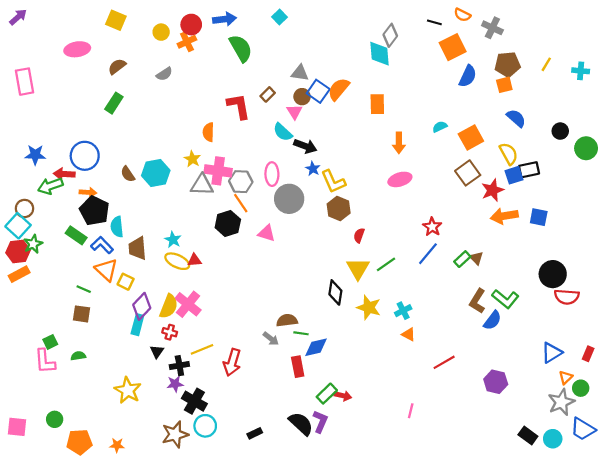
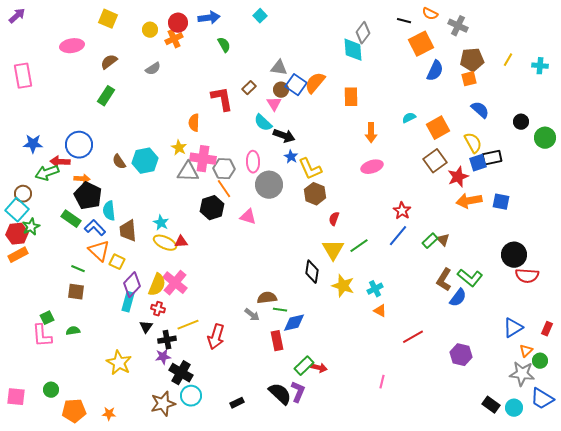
green semicircle: (241, 48) -> (224, 45), size x0.6
gray star: (561, 402) -> (522, 374), turned 30

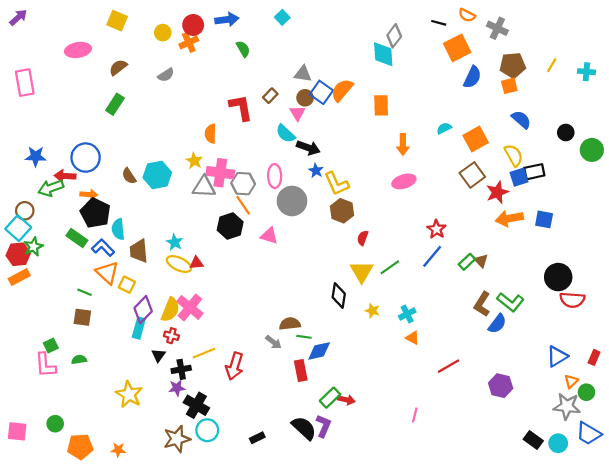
yellow star: (343, 286) -> (372, 311), size x0.6

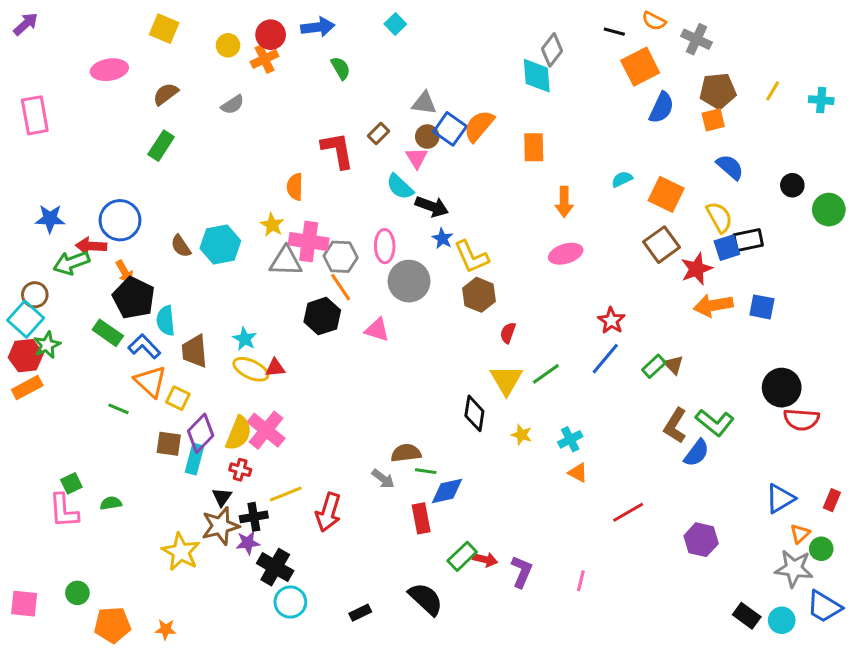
orange square: (476, 139) -> (666, 194), turned -35
orange arrow: (89, 194) -> (125, 272), turned 56
brown square: (82, 317) -> (169, 444), moved
purple L-shape: (324, 426) -> (522, 572), moved
brown star: (177, 439) -> (220, 526), moved

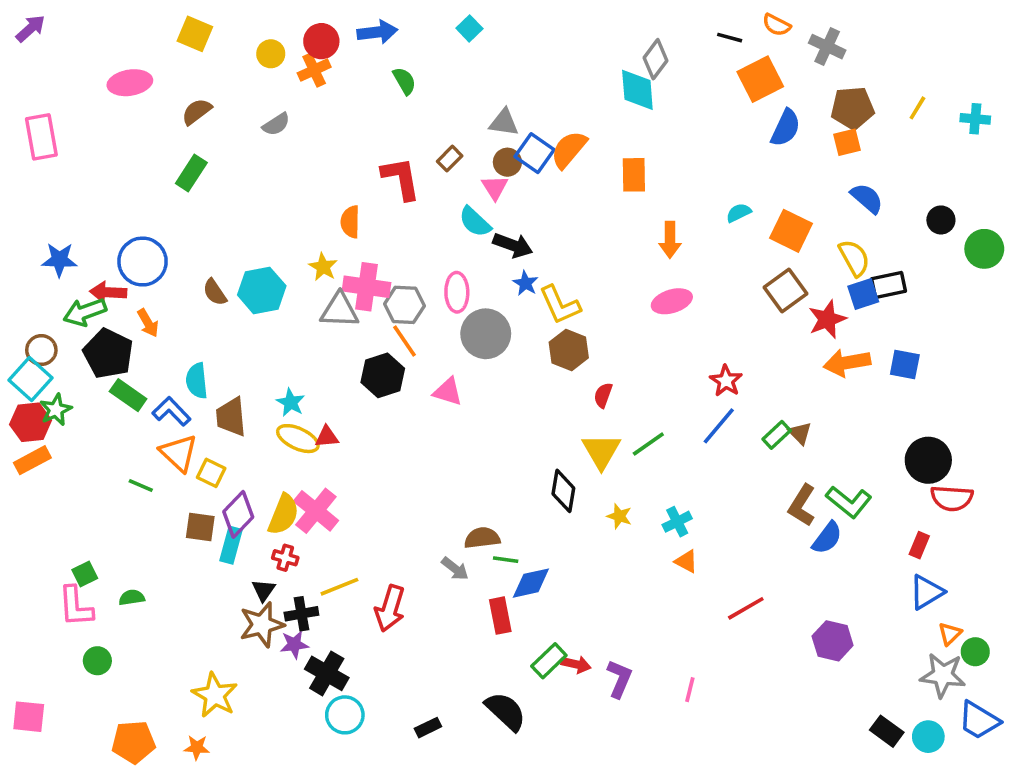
black pentagon: (134, 298) -> (108, 354), moved
red rectangle: (832, 500) -> (919, 545), moved
yellow star: (181, 552) -> (215, 695), moved
green circle: (77, 593) -> (97, 661), moved

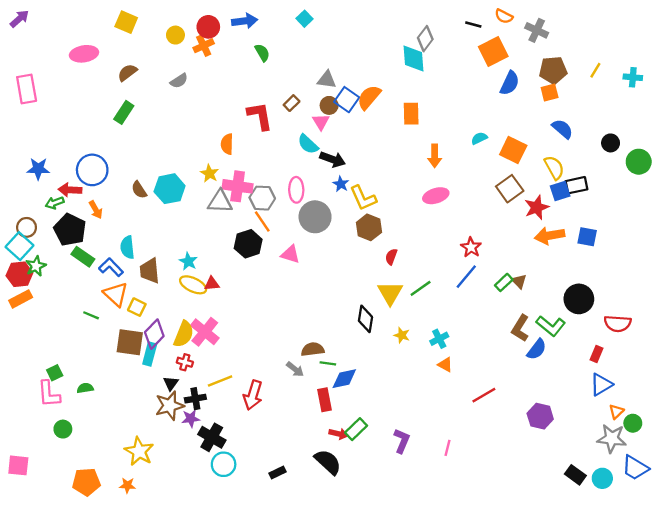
green arrow: (85, 312) -> (55, 203), size x0.7
black circle: (928, 460) -> (579, 299), moved
brown square: (200, 527) -> (130, 342), size x1.4
red arrow: (576, 664) -> (338, 434), moved

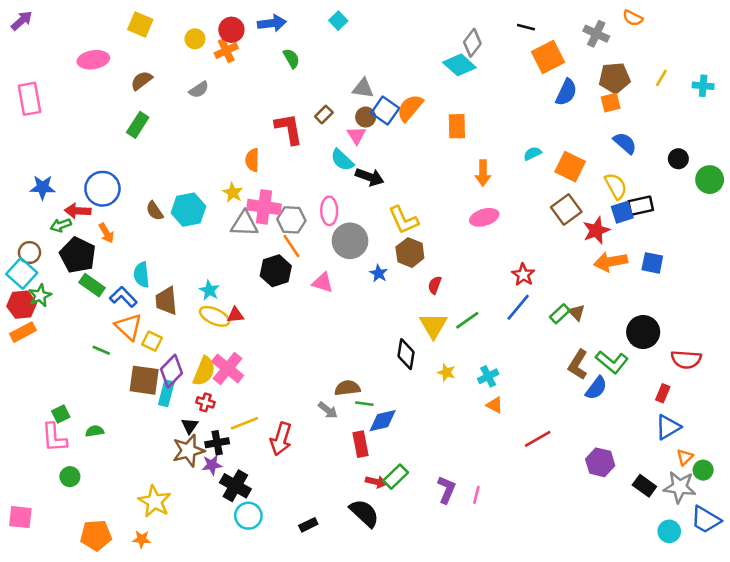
orange semicircle: (504, 16) -> (633, 18), moved
cyan diamond: (414, 59) -> (459, 65), turned -44
blue star: (341, 184) -> (379, 273), moved
pink line: (448, 448) -> (476, 495), moved
black rectangle: (575, 475) -> (644, 486), moved

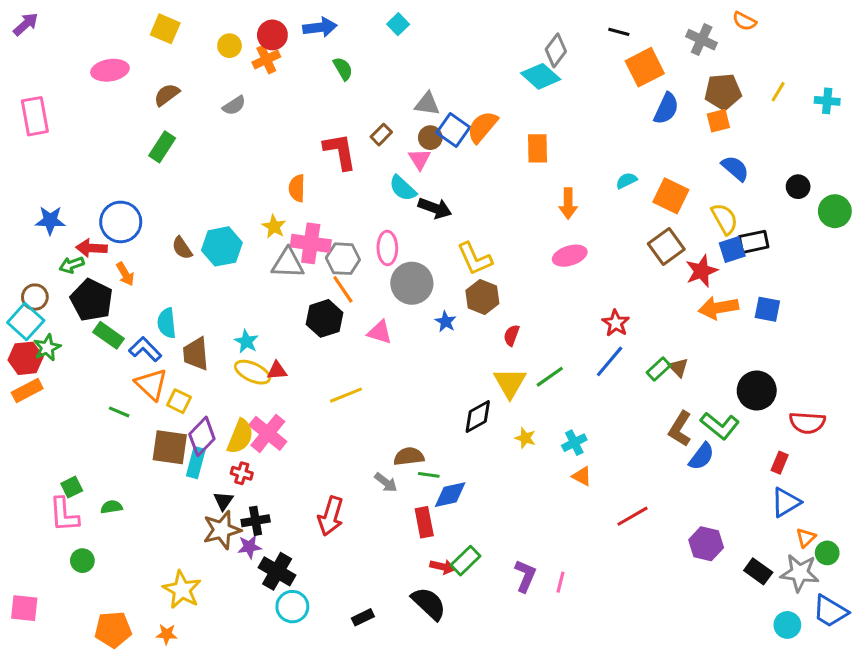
black diamond: (406, 354) -> (478, 417), turned 52
yellow line: (244, 423) -> (346, 395), moved

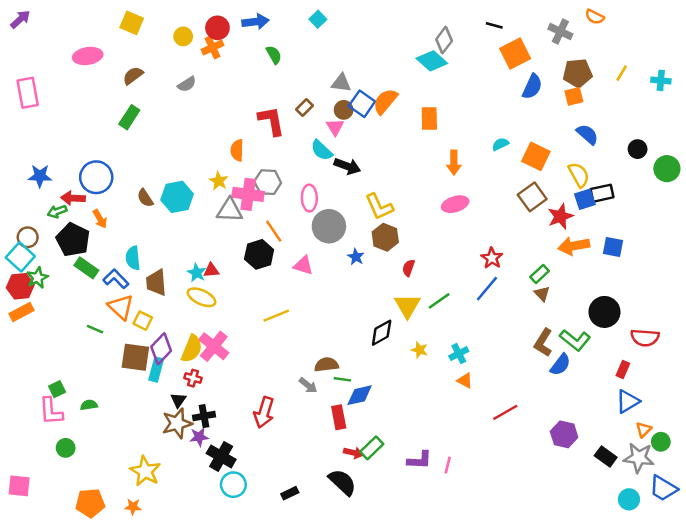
gray hexagon: (343, 259) -> (268, 182), moved
green rectangle: (659, 369) -> (540, 274), moved
red triangle: (277, 371) -> (211, 270), moved
purple L-shape: (525, 576) -> (420, 460), turned 70

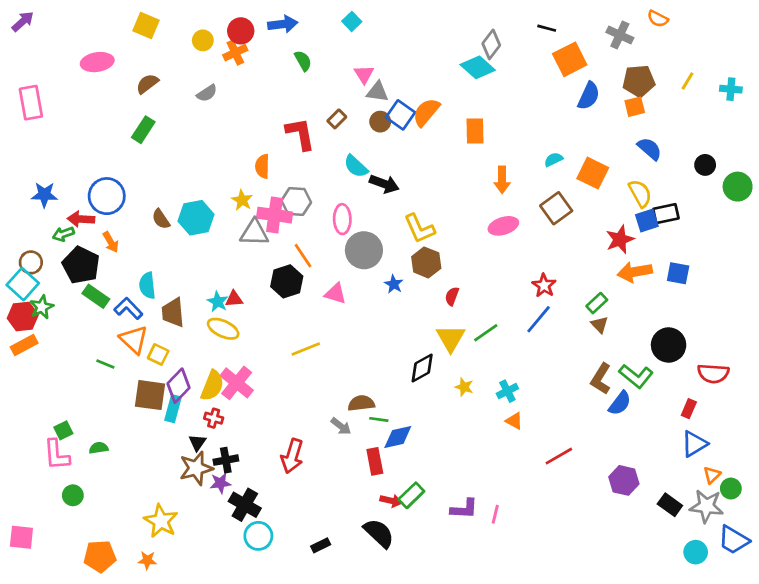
pink triangle: (335, 127) -> (364, 74), moved
brown square: (532, 197) -> (556, 208), moved

